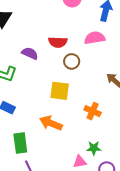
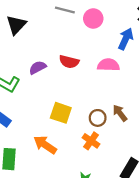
purple semicircle: (30, 53) -> (38, 68), turned -63
brown circle: (72, 61) -> (98, 118), moved

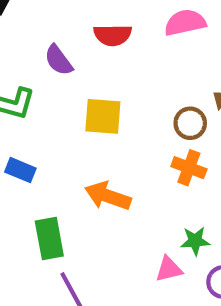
purple semicircle: (38, 68) -> (59, 60), turned -84
yellow square: (61, 113) -> (103, 116), moved

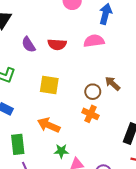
purple semicircle: (59, 60) -> (28, 45), moved
green star: (195, 241) -> (61, 151), moved

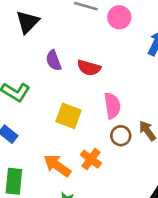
pink semicircle: (94, 41) -> (112, 106), moved, turned 78
orange cross: (90, 114) -> (91, 159), moved

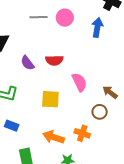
brown circle: (121, 136) -> (100, 112), moved
orange cross: (91, 159) -> (82, 133), moved

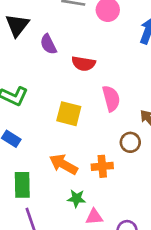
purple semicircle: (27, 63) -> (48, 44), moved
orange cross: (82, 133) -> (102, 166), turned -35

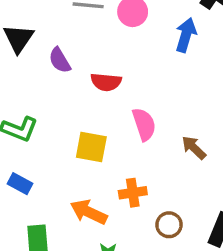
brown circle: (130, 142) -> (169, 225), moved
orange cross: (102, 166) -> (133, 193), moved

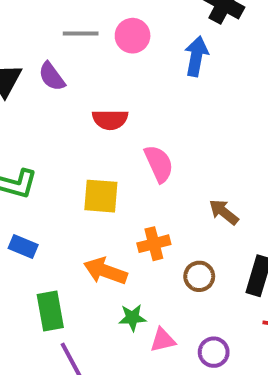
purple semicircle: (60, 60) -> (52, 76), moved
brown arrow: (194, 148) -> (224, 212), moved

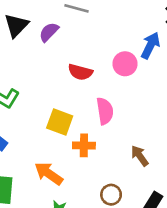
pink circle: (133, 36) -> (125, 64), moved
purple semicircle: (52, 76) -> (49, 32), turned 65
orange cross: (154, 244) -> (84, 145), moved

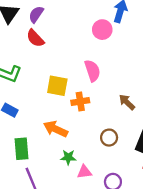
red semicircle: (80, 72) -> (35, 38), moved, turned 42

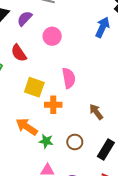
pink circle: (102, 30) -> (52, 36), moved
red semicircle: (35, 38) -> (19, 53), moved
green star: (68, 157) -> (46, 141), moved

